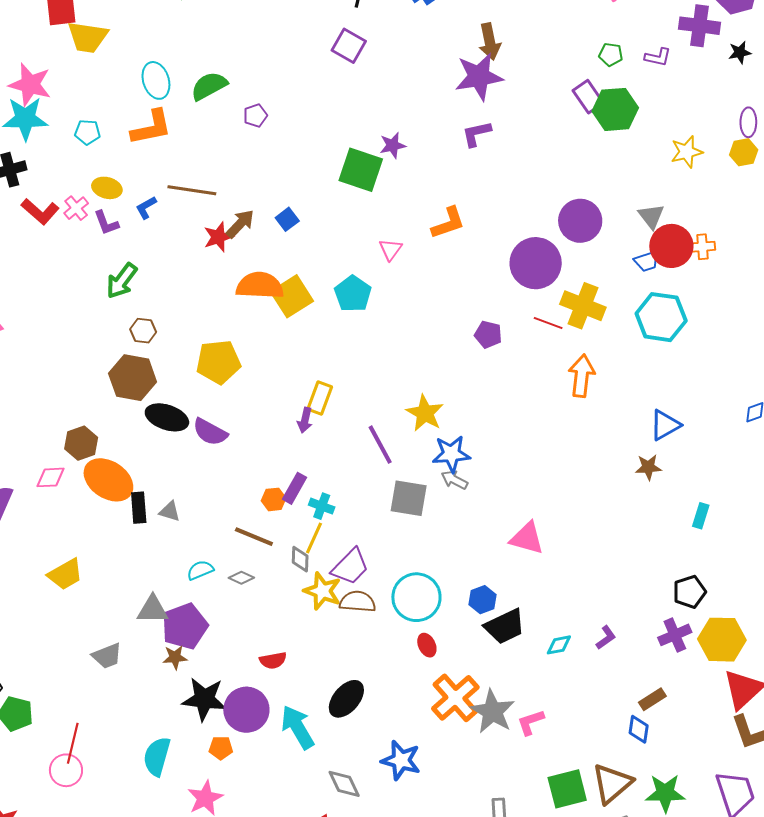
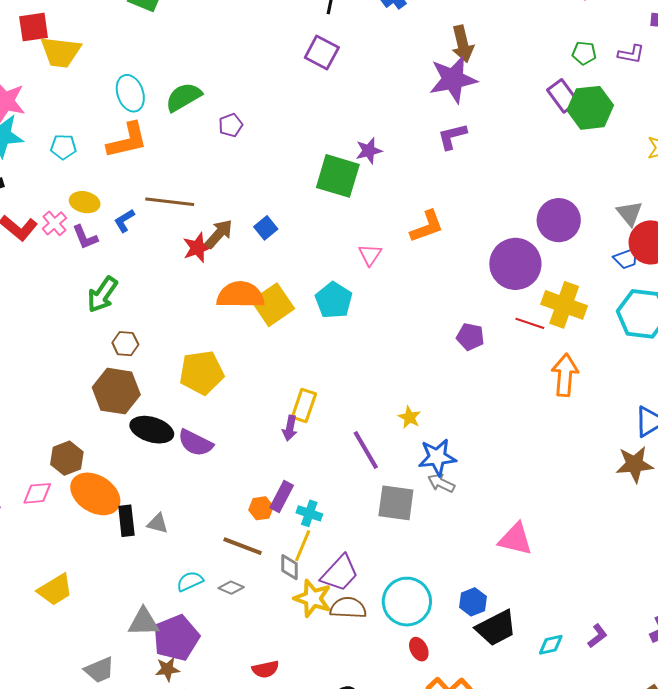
yellow star: (425, 413) -> (410, 417), size x0.6
brown star: (648, 467) -> (635, 464), size x1.4

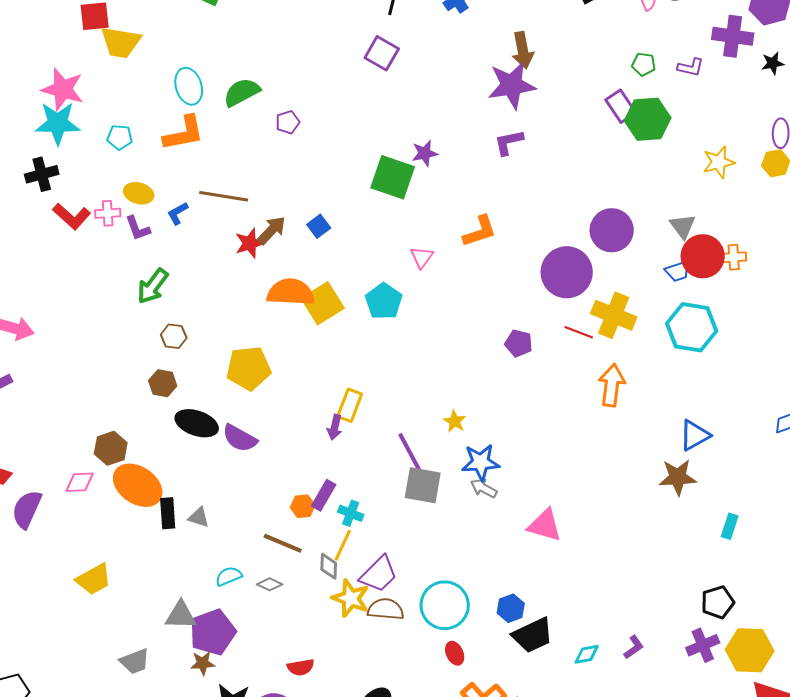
pink cross: (54, 223) -> (108, 213), turned 35
brown hexagon: (116, 391) -> (163, 383), size x0.6
gray square: (396, 503) -> (423, 485), moved
pink triangle: (515, 539) -> (545, 525), moved

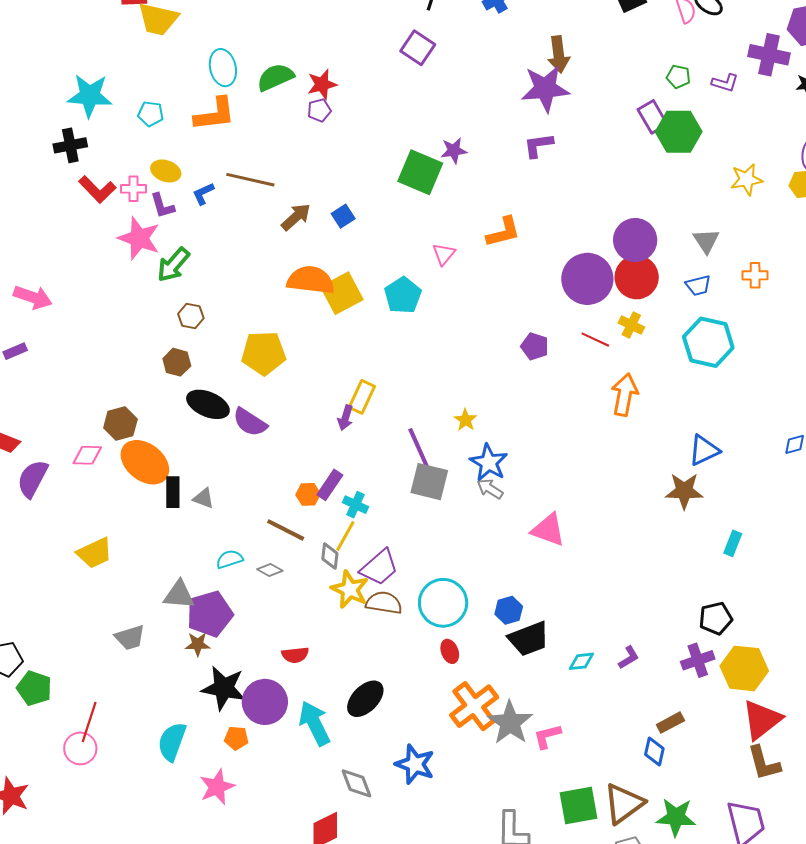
pink star: (63, 89) -> (139, 238), moved
red star: (250, 243) -> (322, 84), moved
red circle: (703, 256) -> (637, 277), moved
yellow cross: (614, 315) -> (631, 325), size x0.6
blue star: (481, 462) -> (489, 463), turned 30

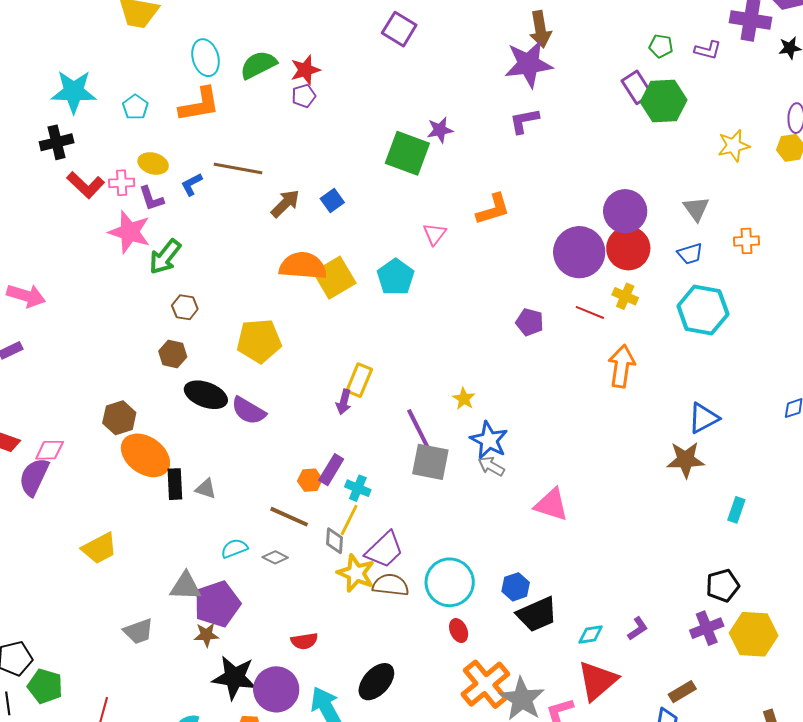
cyan pentagon: (151, 114) -> (135, 107), turned 30
pink diamond: (87, 455) -> (50, 450), moved
red triangle: (762, 720) -> (597, 681), moved

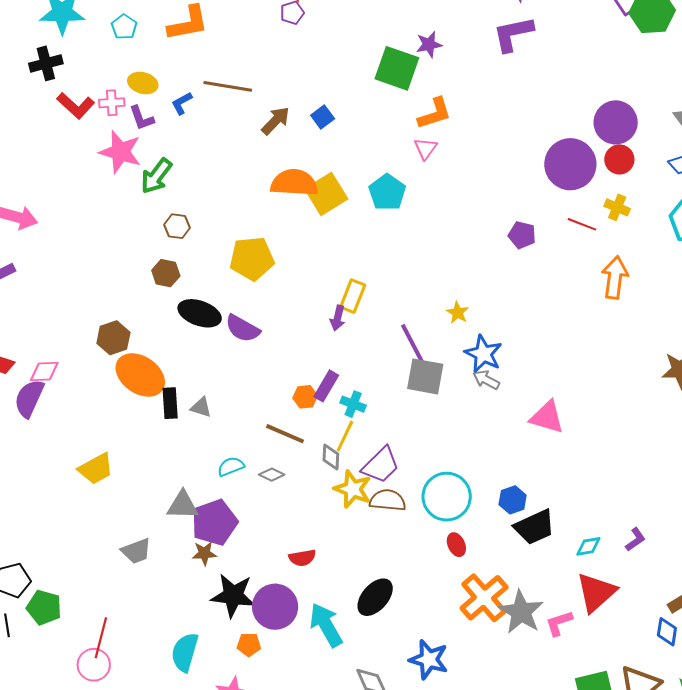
purple L-shape: (524, 121) -> (513, 34), size x1.4
orange L-shape: (493, 209) -> (435, 114), moved
red circle: (628, 248) -> (619, 159), size x0.7

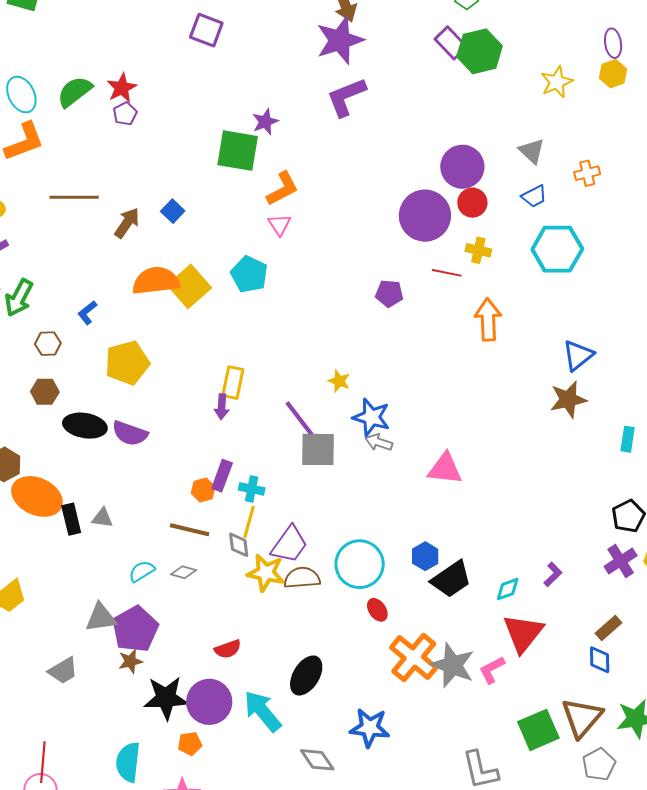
blue L-shape: (182, 103) -> (87, 313), moved

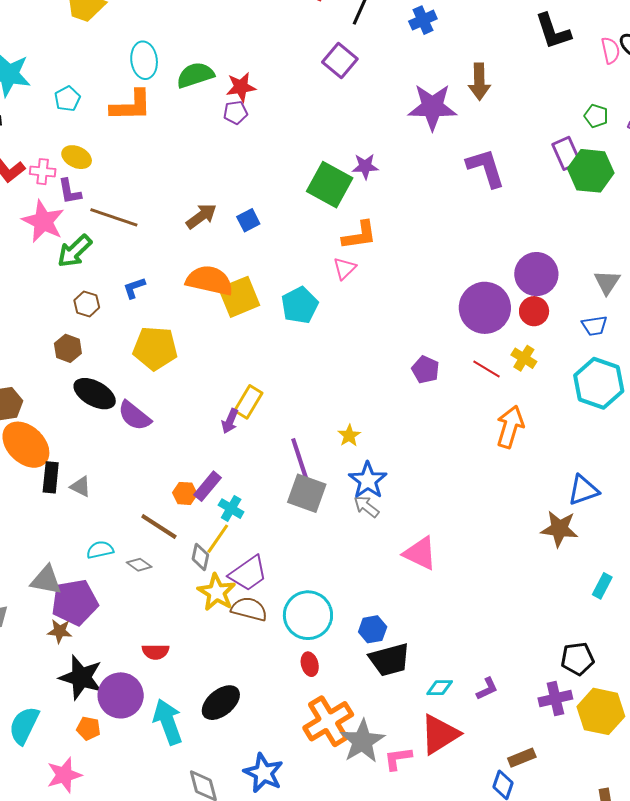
purple star: (340, 40) -> (432, 107), moved
purple L-shape: (346, 97) -> (486, 168), moved, turned 75
brown line: (74, 197) -> (114, 217), moved

